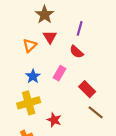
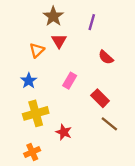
purple line: (80, 28) -> (92, 22), moved
red semicircle: (76, 52) -> (106, 57), moved
blue star: (33, 76) -> (29, 81), moved

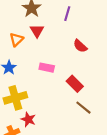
pink rectangle: (70, 81) -> (47, 68), turned 72
red star: (64, 132) -> (28, 119), moved

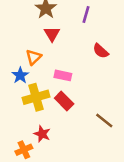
orange triangle: (16, 39) -> (34, 57), moved
red rectangle: (75, 84) -> (64, 101), moved
yellow cross: (15, 98) -> (36, 97), moved

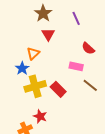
purple line: (86, 14) -> (76, 18), turned -40
pink rectangle: (63, 75) -> (76, 66), moved
brown line: (104, 120) -> (90, 85), moved

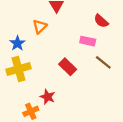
blue star: (22, 68) -> (17, 43), moved
yellow cross: (35, 86) -> (19, 69), moved

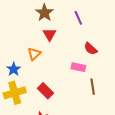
brown line: (103, 62) -> (93, 87), turned 42
red rectangle: (68, 67) -> (45, 91), moved

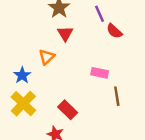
red semicircle: (91, 49) -> (114, 31), moved
red rectangle: (45, 91) -> (68, 110), moved
yellow cross: (15, 93) -> (23, 104), turned -30

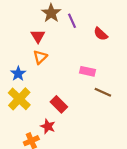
purple line: (100, 14) -> (72, 21), moved
red triangle: (65, 34) -> (38, 36), moved
brown line: (117, 96) -> (103, 92), turned -56

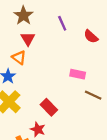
brown star: (51, 13) -> (23, 15), moved
orange triangle: (40, 57) -> (19, 58), moved, turned -40

